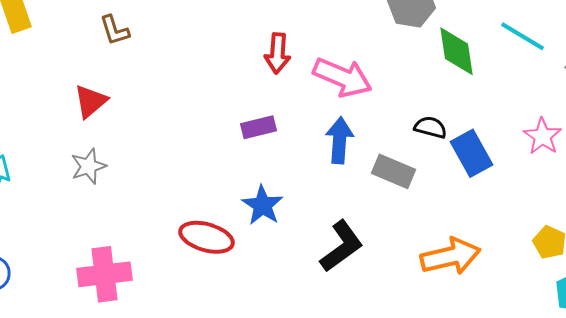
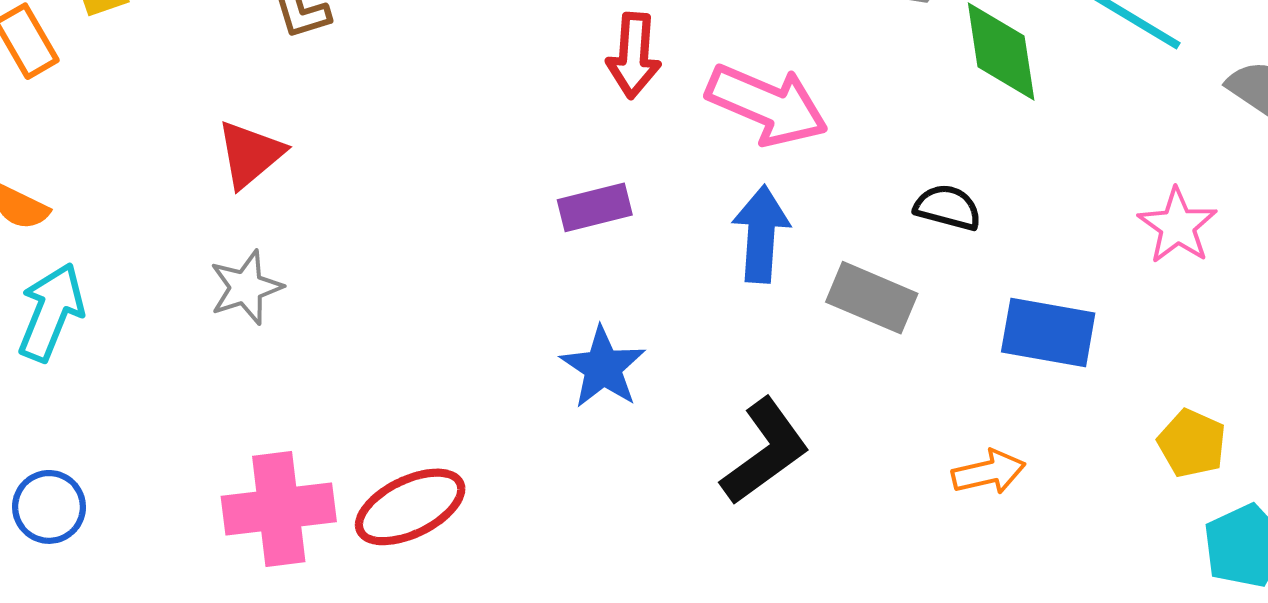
blue rectangle: (472, 153) -> (1048, 333), moved, turned -51
red ellipse: (206, 237) -> (410, 507), moved, turned -42
orange arrow: (450, 256) -> (989, 472), size x0.6

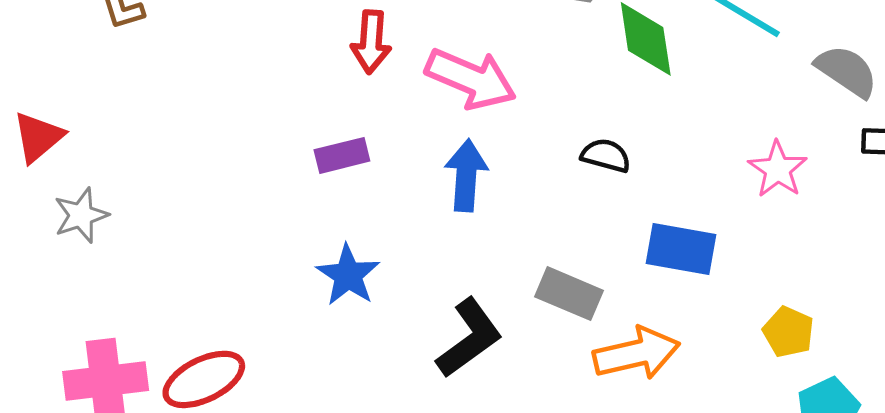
red triangle: (250, 154) -> (38, 137), moved
gray rectangle: (872, 298) -> (569, 294), moved
orange arrow: (989, 472) -> (636, 353), size x1.6

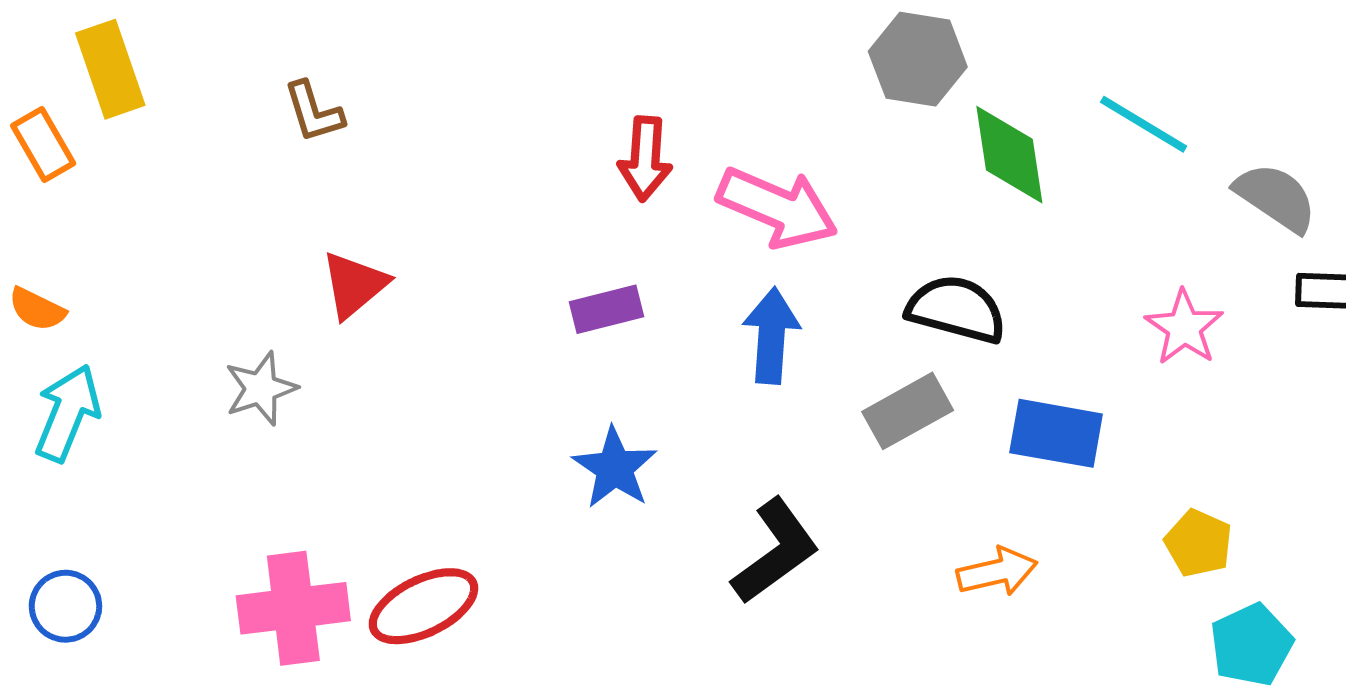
red triangle: (38, 137) -> (354, 285), moved
black semicircle: (606, 155) -> (956, 309), size x1.5
gray rectangle: (569, 294) -> (908, 411), moved, turned -52
orange arrow: (636, 353) -> (997, 572), size x0.7

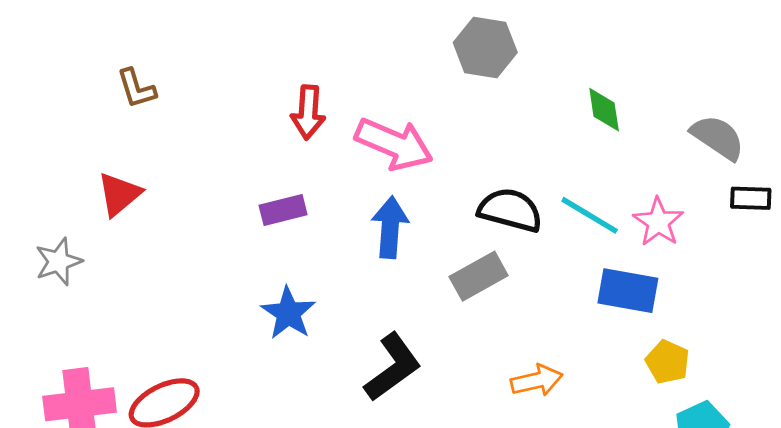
brown L-shape: (314, 112) -> (136, 89), moved
cyan line: (1144, 124) -> (590, 215), moved
green diamond: (1009, 155) -> (604, 110), moved, size x0.7
blue rectangle: (1056, 433) -> (628, 291), moved

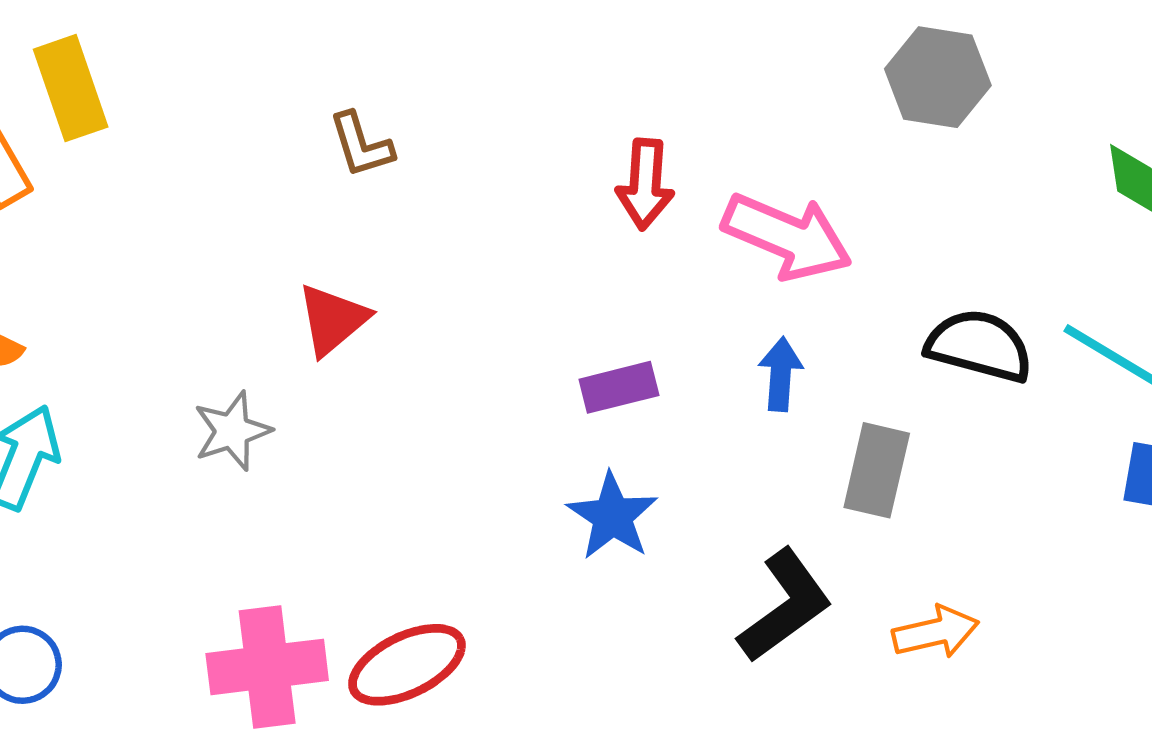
purple rectangle: (283, 210) -> (619, 387), moved
blue arrow: (390, 227) -> (781, 374), size x0.7
gray rectangle: (479, 276) -> (877, 470), moved, turned -48
orange arrow: (537, 380) -> (936, 632), moved

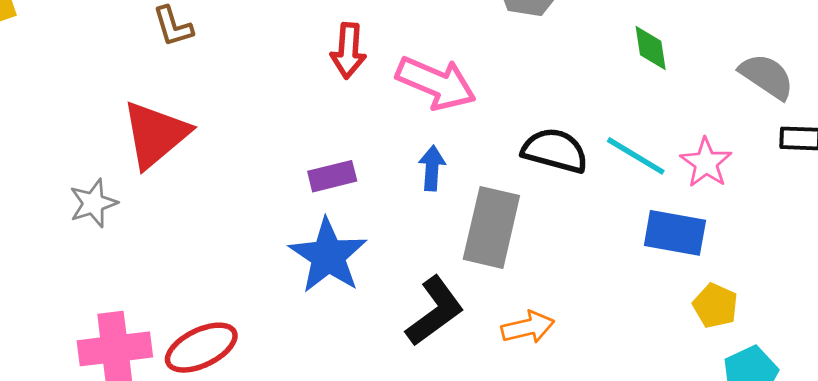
red triangle: (333, 320) -> (155, 134), size x1.5
gray rectangle: (877, 470) -> (491, 227), size x1.4
blue star: (612, 516) -> (328, 256), size x1.4

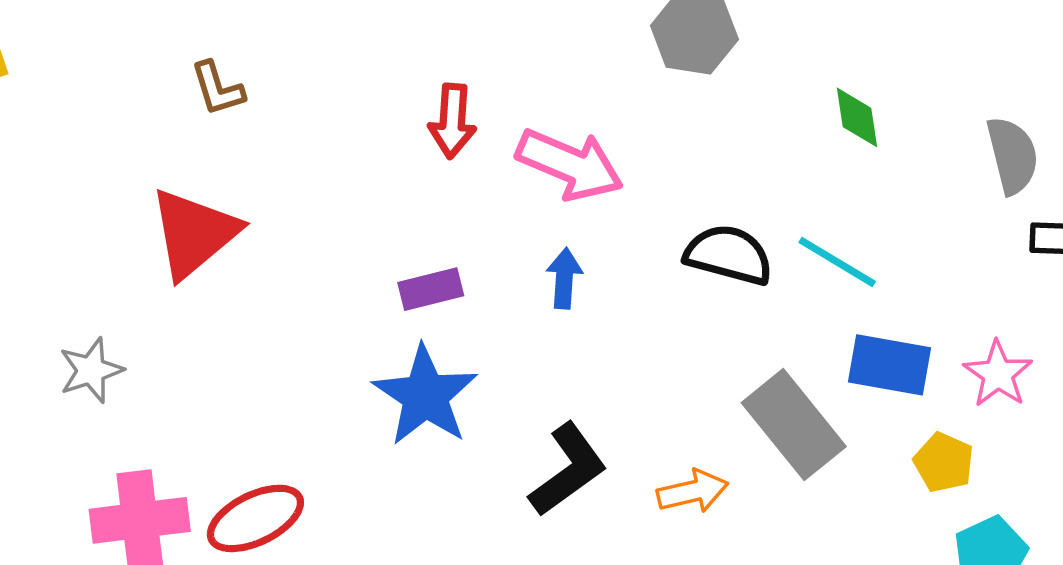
gray semicircle: (767, 76) -> (1012, 155), turned 42
pink star: (706, 163) -> (998, 374), moved
gray star: (93, 203) -> (91, 370), moved
gray rectangle: (491, 227) -> (794, 425), moved, turned -52

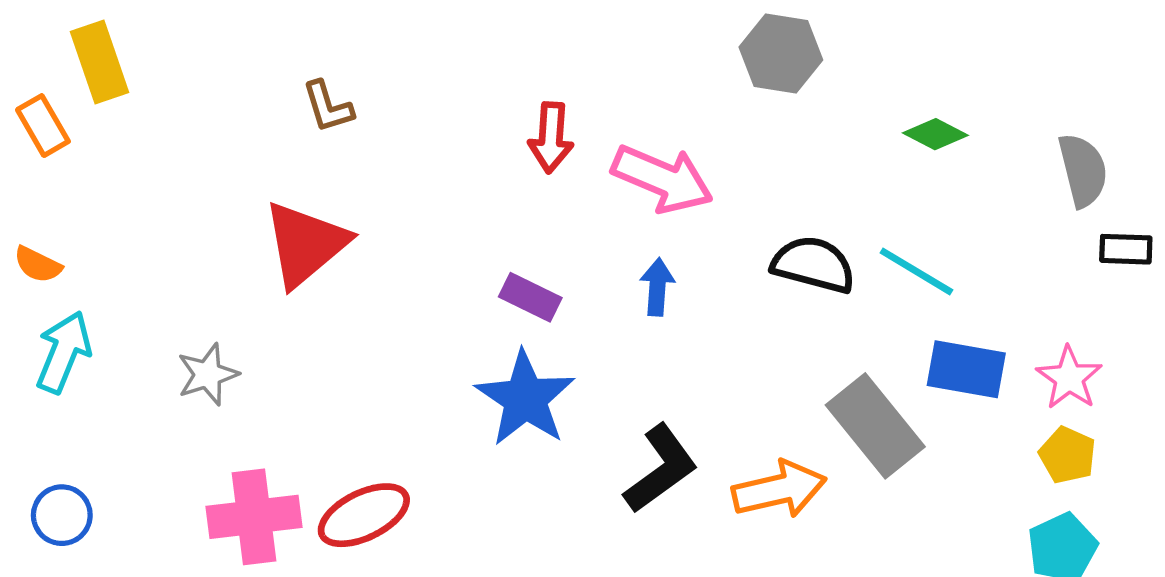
green diamond: (857, 117) -> (935, 134), turned -54
purple rectangle: (431, 289) -> (530, 297), turned 40
yellow pentagon: (944, 462) -> (1067, 455), moved
orange arrow: (693, 491) -> (779, 489), size x1.4

